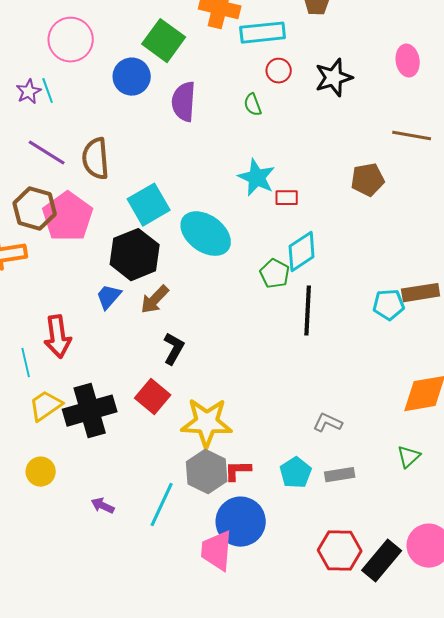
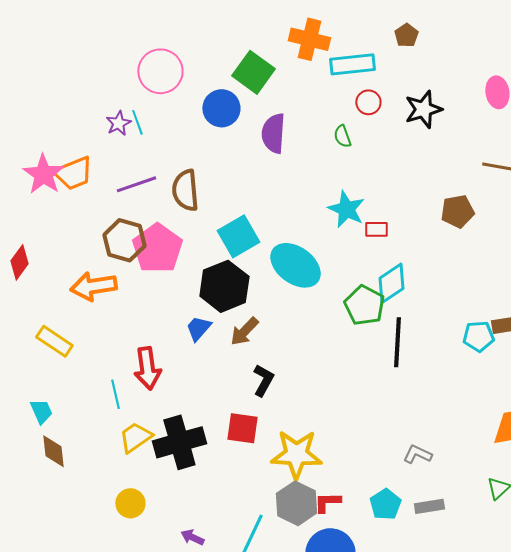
purple line: (47, 153) -> (136, 184), turned -51
green pentagon: (275, 274) -> (364, 305), size x1.4
red square: (153, 397) -> (242, 428), turned -32

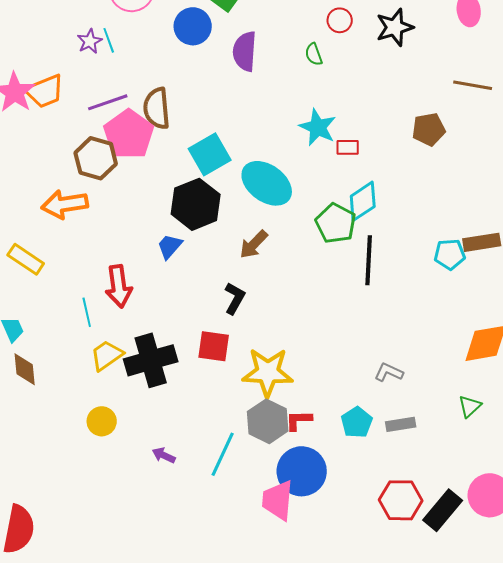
pink pentagon: (157, 248) -> (129, 134), moved
brown arrow: (244, 331) -> (254, 244), moved

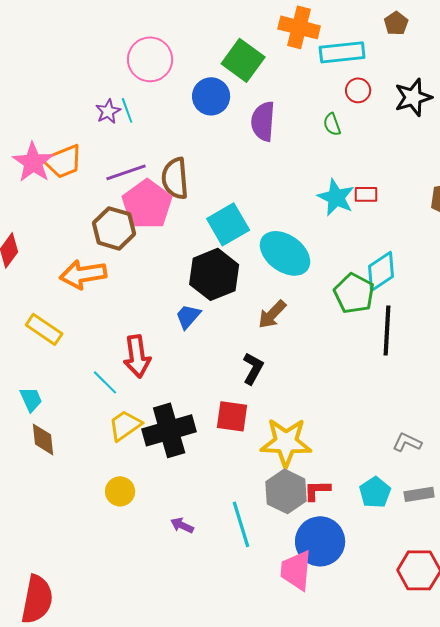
red rectangle: (348, 147) -> (366, 194), moved
cyan line: (87, 312) -> (105, 382), turned -32
cyan line: (223, 454) -> (241, 524), turned -42

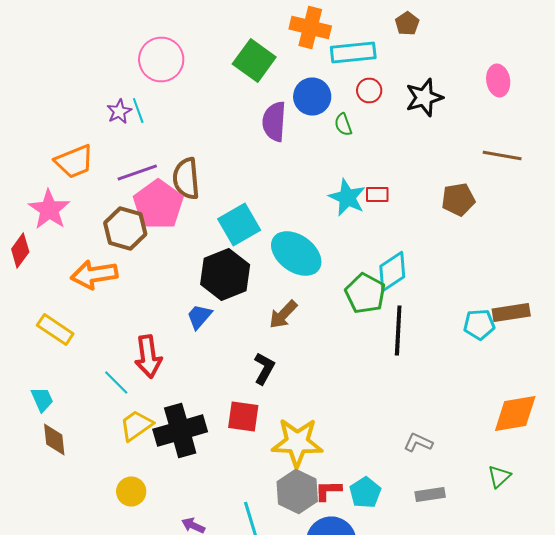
blue circle: (211, 96) -> (312, 96), moved
pink star: (33, 162) -> (49, 210), moved
cyan pentagon: (375, 492) -> (365, 492), moved

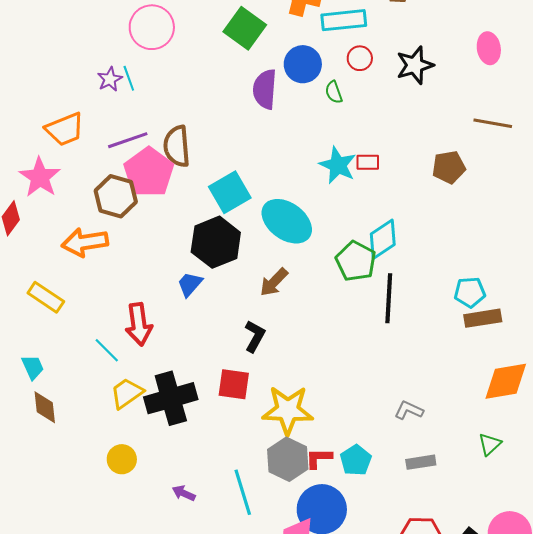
brown rectangle: (511, 312) -> (483, 318), moved

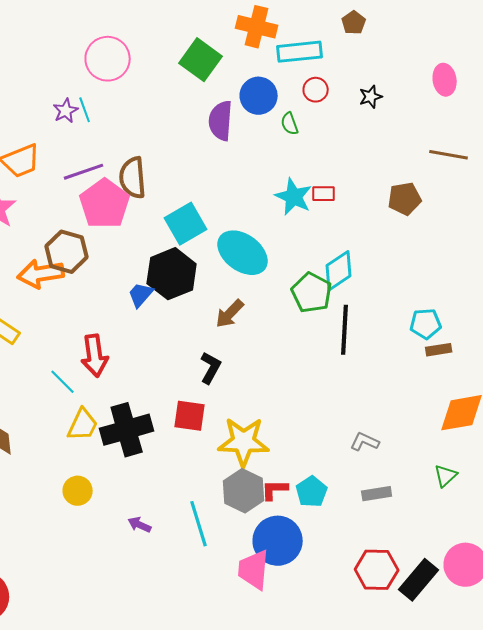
black star: (415, 65) -> (371, 97), size x0.6
brown hexagon: (116, 196) -> (67, 252), moved
blue trapezoid: (190, 284) -> (141, 295), moved
brown rectangle: (483, 318) -> (439, 350), size x0.7
yellow trapezoid: (127, 393) -> (83, 425), turned 150

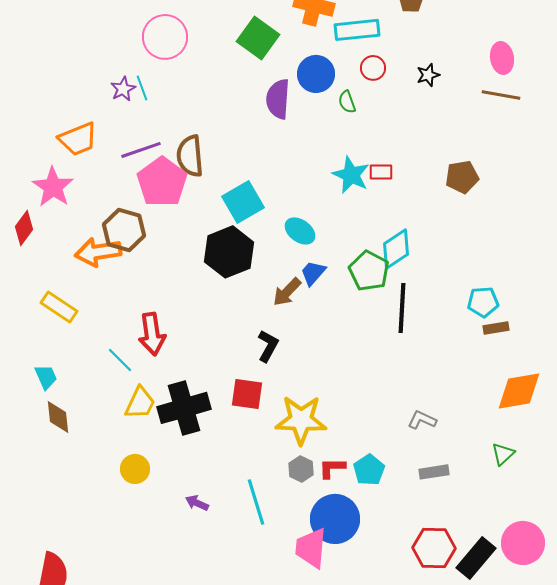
brown line: (449, 155) -> (501, 95), moved
cyan ellipse: (243, 253) -> (300, 231), size x0.6
blue trapezoid: (141, 295) -> (313, 273), moved
gray hexagon: (244, 491) -> (301, 469), size x0.6

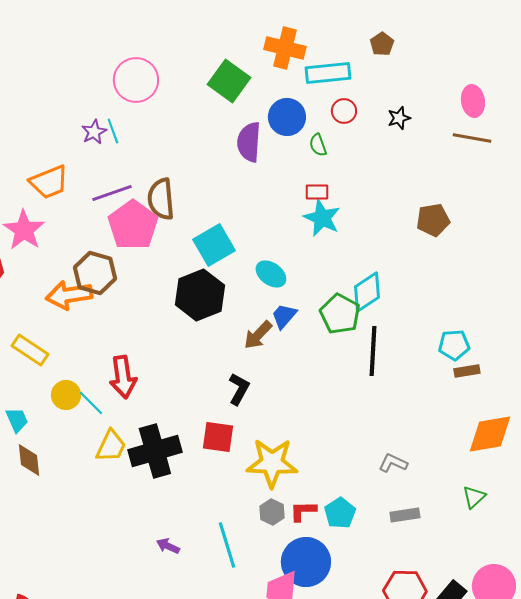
red rectangle: (381, 172) -> (317, 192), moved
yellow circle: (135, 469) -> (66, 395), moved

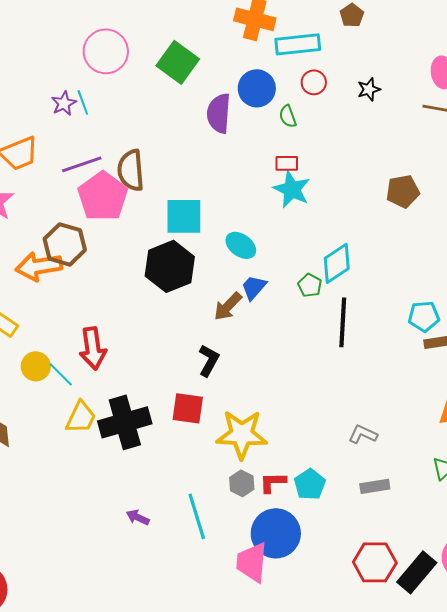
green square: (229, 81) -> (178, 62), moved
cyan square: (214, 245) -> (184, 216), turned 30
green pentagon: (340, 314) -> (310, 285), size x0.6

